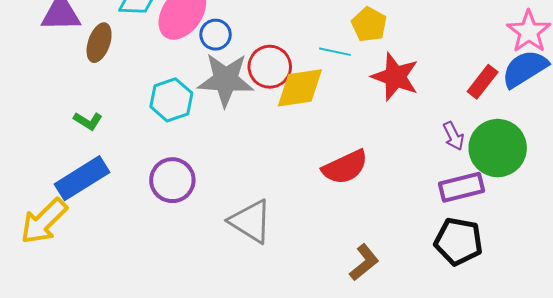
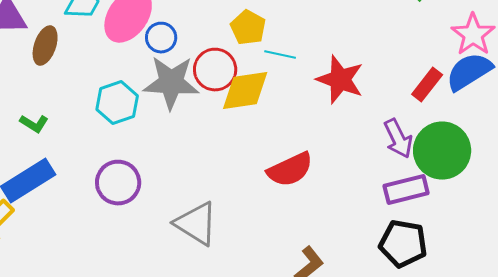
yellow pentagon: (369, 25) -> (248, 28), moved
purple arrow: (453, 136) -> (398, 139), size x1.4

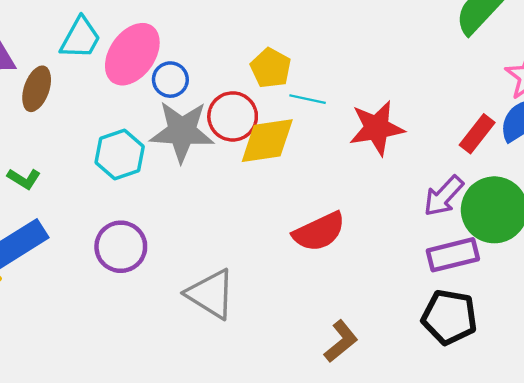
red star: (340, 80) -> (377, 128), turned -30
purple arrow: (398, 139) -> (444, 196), turned 69

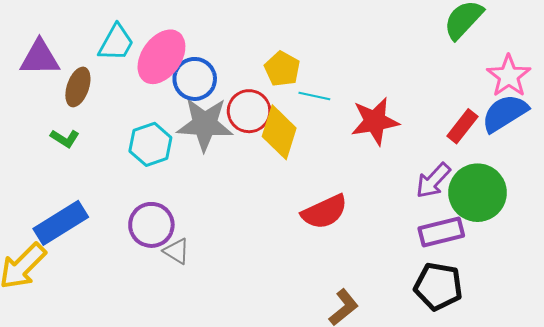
blue circle: (170, 80) -> (195, 79), size x1.4
yellow diamond: (267, 141) -> (279, 132), turned -64
green L-shape: (24, 179) -> (65, 138), moved
gray triangle: (211, 294) -> (177, 251), moved, size x0.6

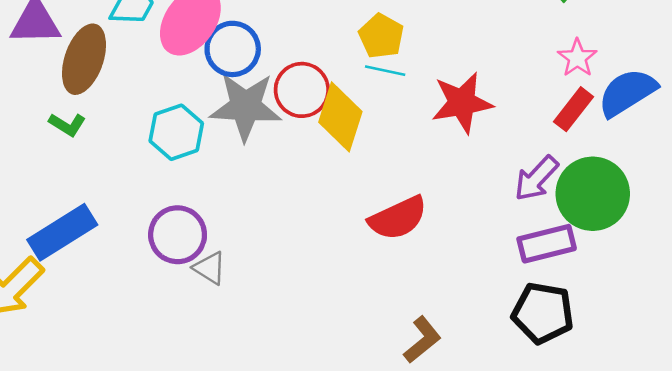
yellow pentagon: (282, 69) -> (381, 36), moved
pink star: (509, 76) -> (577, 58), moved, size x0.7
brown ellipse: (78, 87) -> (84, 59), size x1.4

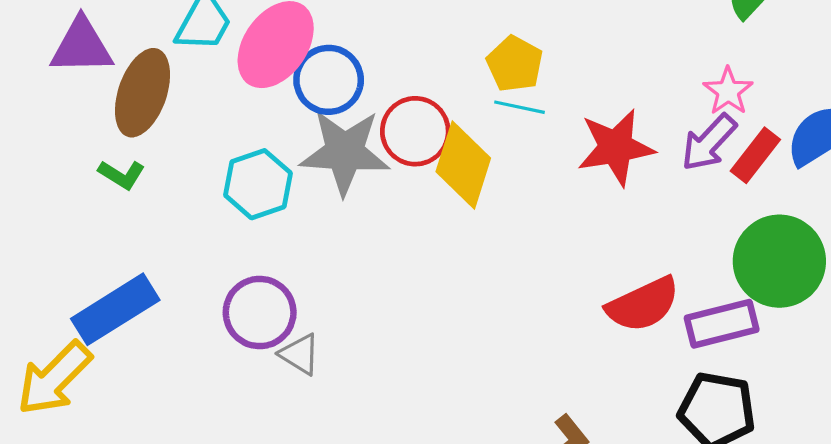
pink star: (577, 58) -> (728, 91), moved
purple arrow: (536, 178) -> (709, 142), moved
red semicircle: (398, 218) -> (643, 304), moved

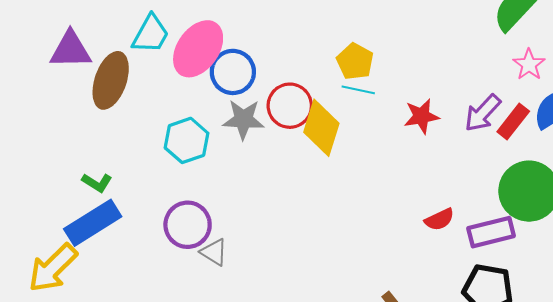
pink star: (728, 91) -> (529, 65), moved
red star: (616, 147) -> (421, 116), size x0.7
gray star: (345, 152) -> (243, 119), size x0.7
green L-shape: (122, 175) -> (97, 183), moved
red semicircle: (643, 304) -> (439, 219), size x0.6

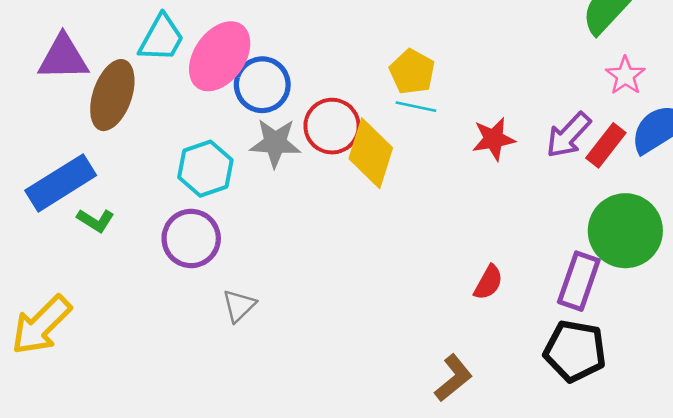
red semicircle: (439, 219) -> (488, 282), moved, turned -36
blue rectangle: (93, 223) -> (61, 183), moved
purple circle: (188, 225) -> (191, 238), moved
purple rectangle: (491, 232) -> (579, 281), turned -57
gray triangle: (214, 252) -> (239, 306), turned 44

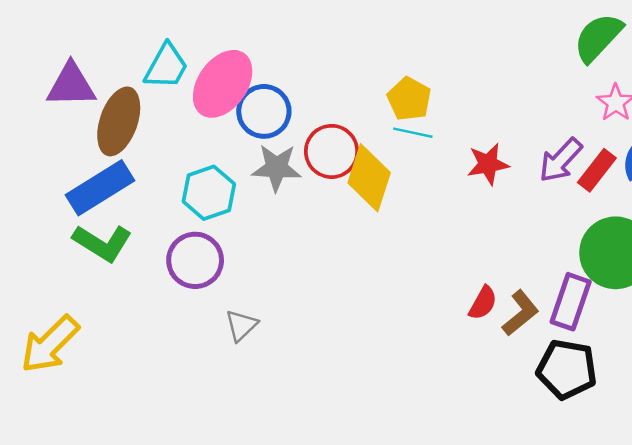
blue rectangle: (61, 183) -> (100, 188), moved
green L-shape: (96, 220) -> (102, 243), size x1.6
brown L-shape: (453, 378) -> (521, 313), moved

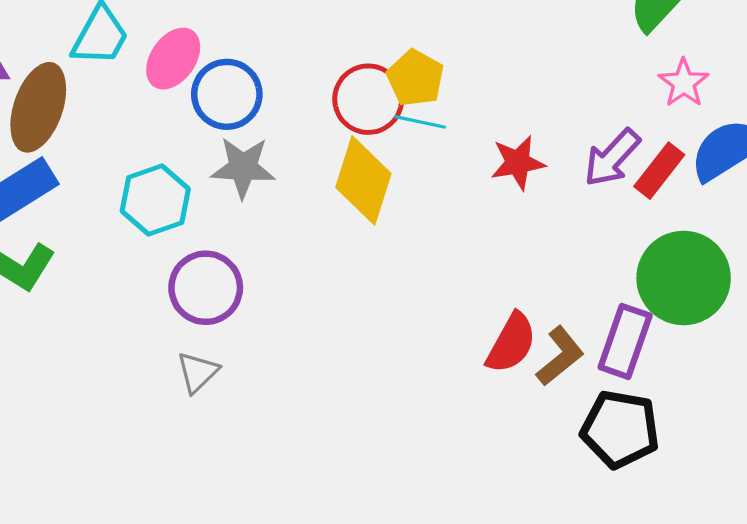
pink ellipse: (223, 84) -> (173, 59), size x0.7
red circle: (331, 151) -> (368, 99), moved
purple circle: (195, 260) -> (206, 288), moved
red semicircle: (483, 303) -> (511, 343), size x1.4

